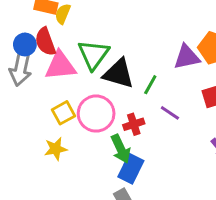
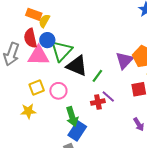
blue circle: (25, 44) -> (47, 40), moved
purple triangle: (187, 57) -> (124, 60), turned -42
pink circle: (96, 114) -> (58, 91), size x0.7
red cross: (134, 124) -> (98, 102), moved

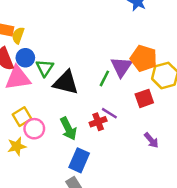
green triangle: (62, 51) -> (45, 68), size x0.7
green line: (97, 76) -> (104, 78), moved
pink circle: (58, 91) -> (34, 129), moved
green arrow: (72, 117) -> (68, 129), moved

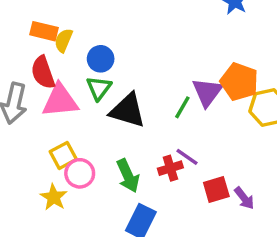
blue circle: (25, 58) -> (101, 59), moved
red square: (144, 98) -> (216, 190), moved
yellow star: (17, 146) -> (54, 197), turned -30

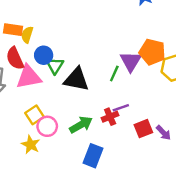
blue circle: (101, 59) -> (44, 55), moved
purple line: (187, 157) -> (121, 108), turned -49
green arrow: (128, 176) -> (81, 125), turned -90

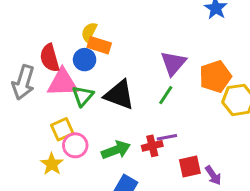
orange rectangle: (13, 30) -> (99, 45), moved
yellow semicircle: (27, 35) -> (89, 32), moved
orange pentagon: (152, 52) -> (215, 77), turned 30
purple triangle: (131, 61) -> (173, 63), moved
green triangle: (55, 66) -> (83, 96), moved

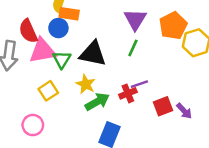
pink circle: (75, 145) -> (33, 125), moved
yellow star: (52, 164) -> (86, 84), moved

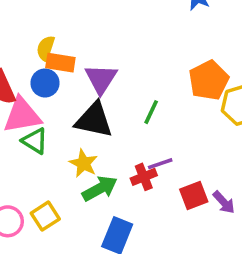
purple triangle: (135, 20) -> (101, 79), moved
green triangle: (62, 60) -> (35, 141), moved, turned -30
yellow square: (48, 91) -> (45, 216), moved

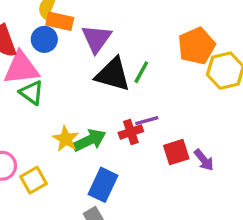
black triangle: (94, 120) -> (113, 74), moved
yellow star: (84, 163) -> (66, 139), moved
yellow square: (45, 216) -> (33, 180), moved

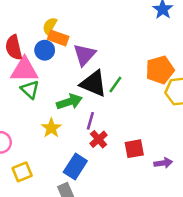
purple line: (147, 121) -> (90, 121), moved, turned -66
red cross: (131, 132) -> (99, 139), moved, turned -30
green arrow: (89, 140) -> (69, 102), moved
purple arrow: (204, 160) -> (163, 163), moved, turned -66
yellow square: (33, 180) -> (22, 172), moved

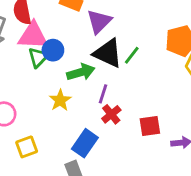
blue circle: (45, 50) -> (53, 50), moved
green triangle: (30, 90) -> (38, 57), turned 30

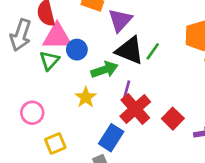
green triangle: (38, 57) -> (49, 61), moved
red cross: (111, 114) -> (135, 109), size x1.6
red square: (150, 126) -> (173, 119), turned -35

